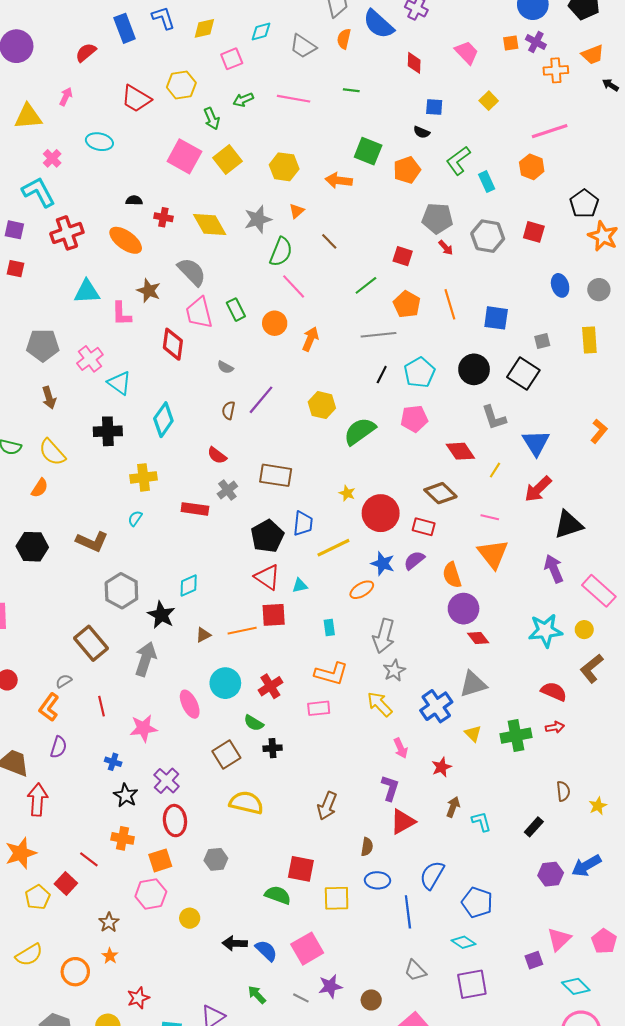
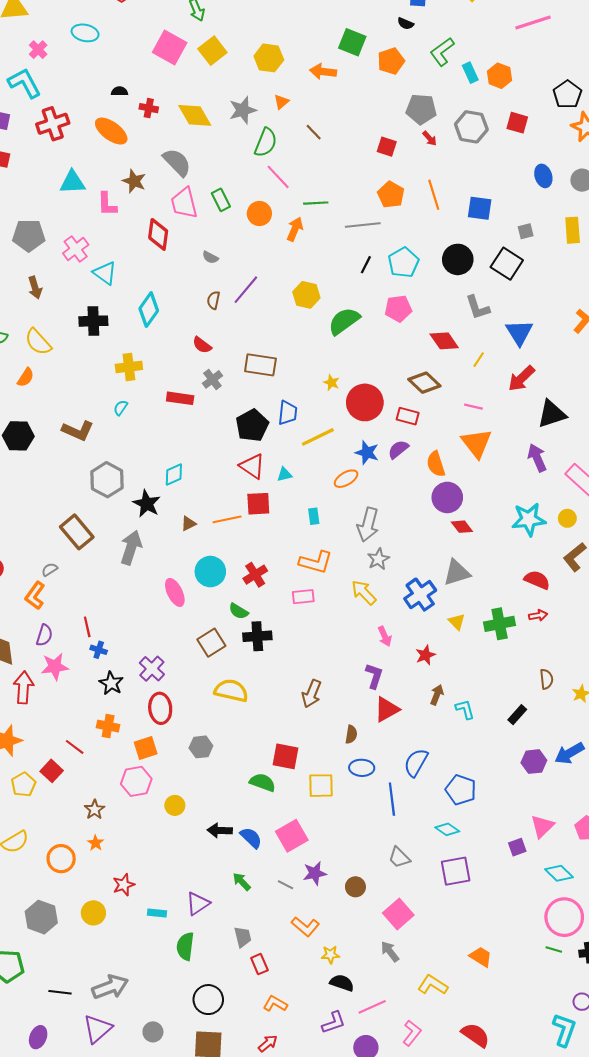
orange hexagon: (532, 167) -> (500, 76), moved
green line: (366, 285) -> (316, 203), moved, turned 35
red line: (102, 706) -> (87, 627), moved
pink star: (143, 728) -> (55, 667), moved
black cross: (273, 748) -> (257, 636), size x1.5

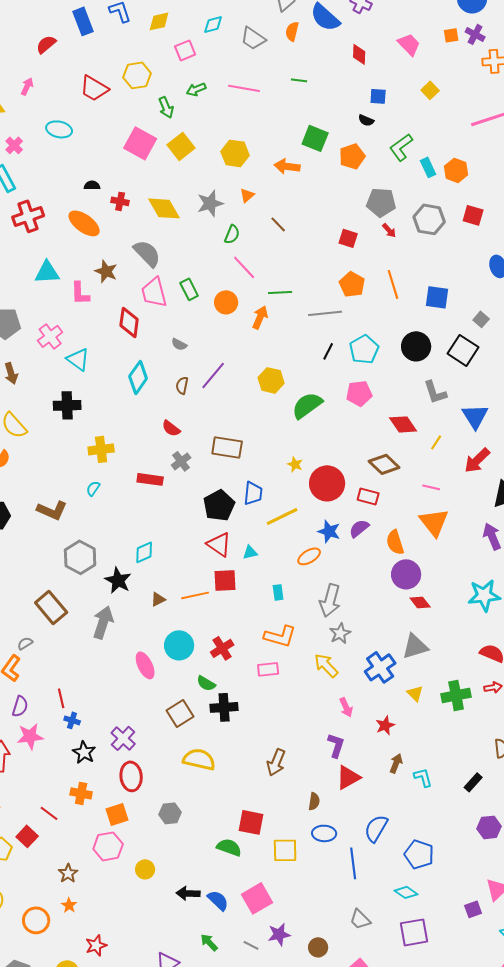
green semicircle: (266, 143) -> (232, 234), size x0.7
gray square: (526, 231) -> (481, 319), turned -35
cyan diamond: (149, 310) -> (138, 377), moved

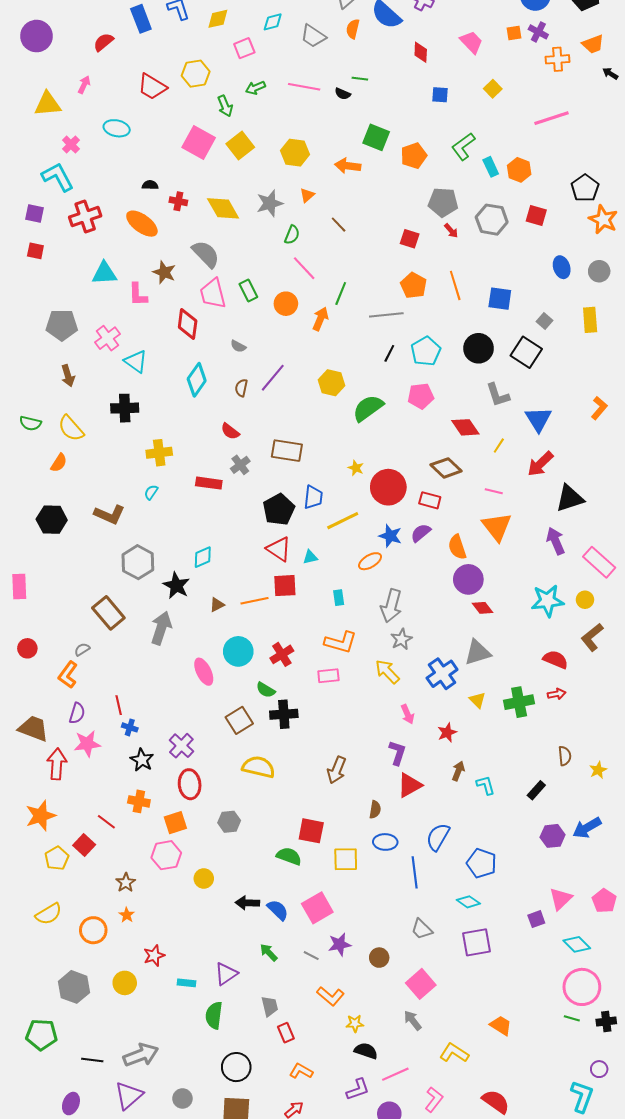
black semicircle: (366, 120) -> (343, 94), moved
green line: (280, 292) -> (341, 294), turned -65

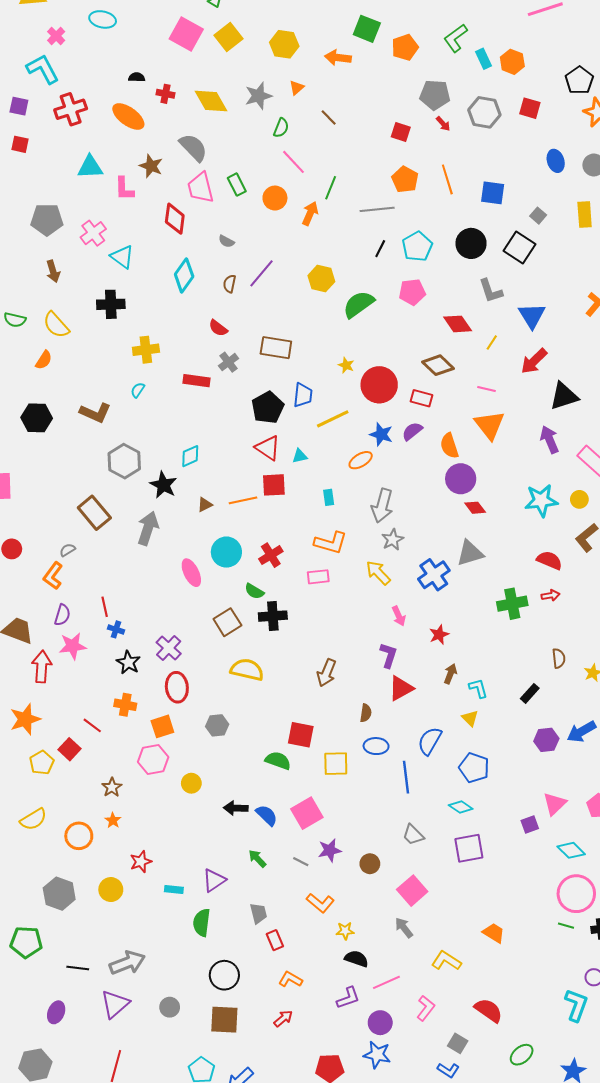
yellow triangle: (477, 700) -> (470, 718), moved

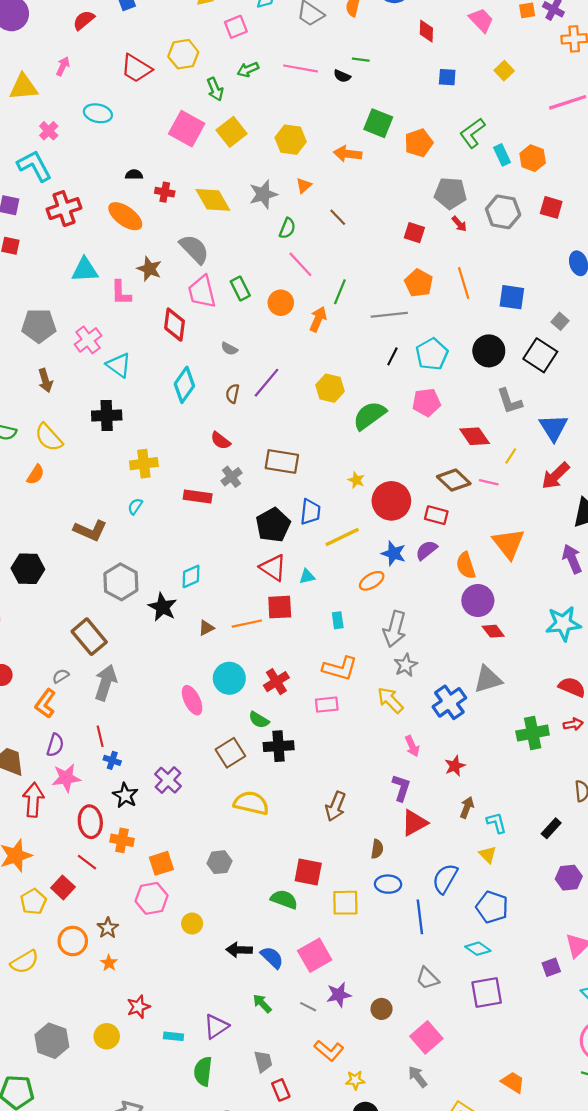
pink line: (487, 389) -> (489, 482), moved
black hexagon: (37, 418) -> (28, 569), moved
gray arrow: (148, 528) -> (106, 683), moved
red ellipse: (177, 687) -> (90, 822), moved
orange circle: (79, 836) -> (73, 941), moved

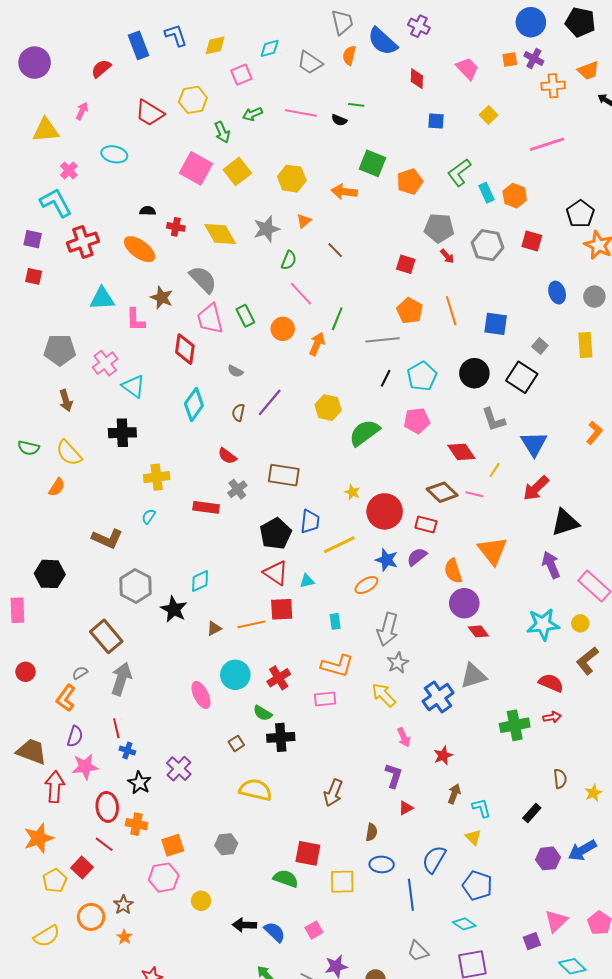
brown square: (230, 753) -> (236, 743), size x0.6
red triangle: (414, 823) -> (406, 808), size x0.6
pink square: (315, 955) -> (314, 930), size x0.6

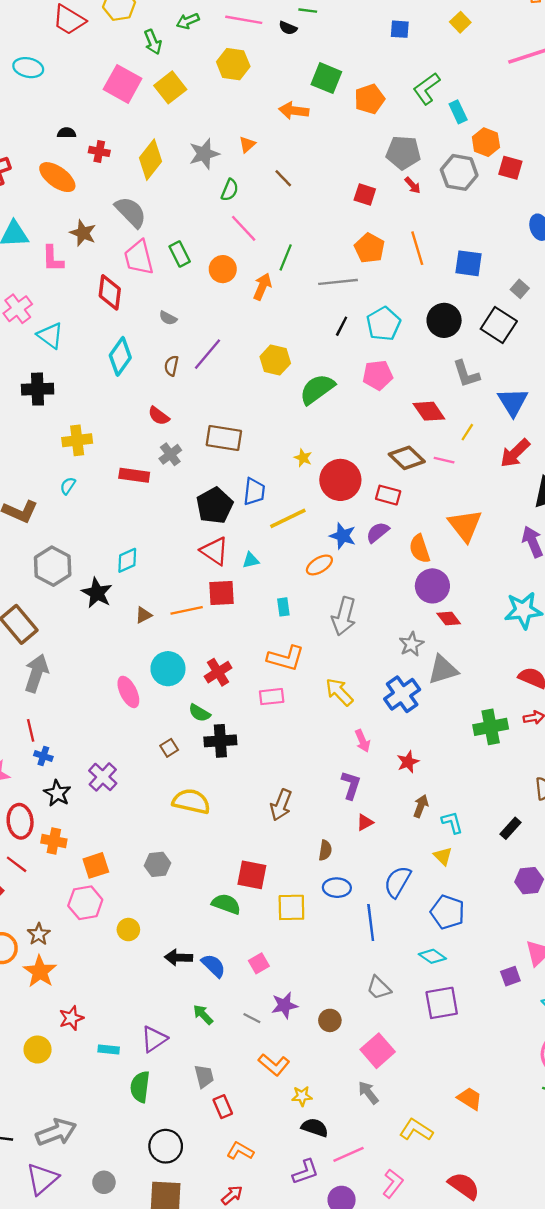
yellow hexagon: (292, 179) -> (233, 64), moved
orange hexagon: (515, 196) -> (486, 142), moved
yellow diamond: (220, 234) -> (151, 160), turned 68
gray star: (398, 663) -> (411, 644), moved
orange star: (124, 937) -> (40, 971), size x1.8

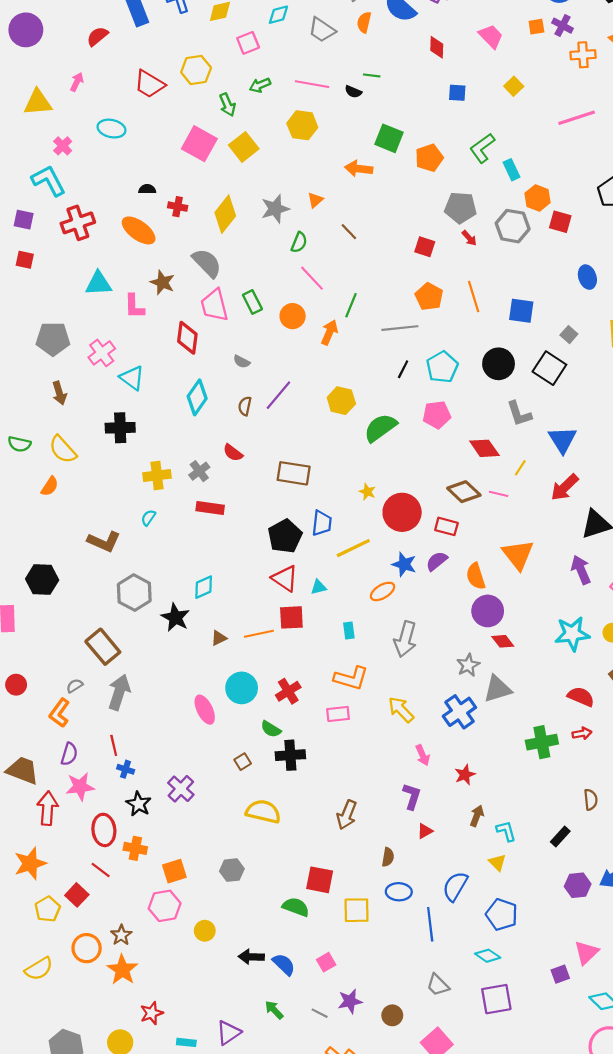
gray cross: (170, 454) -> (199, 471), moved

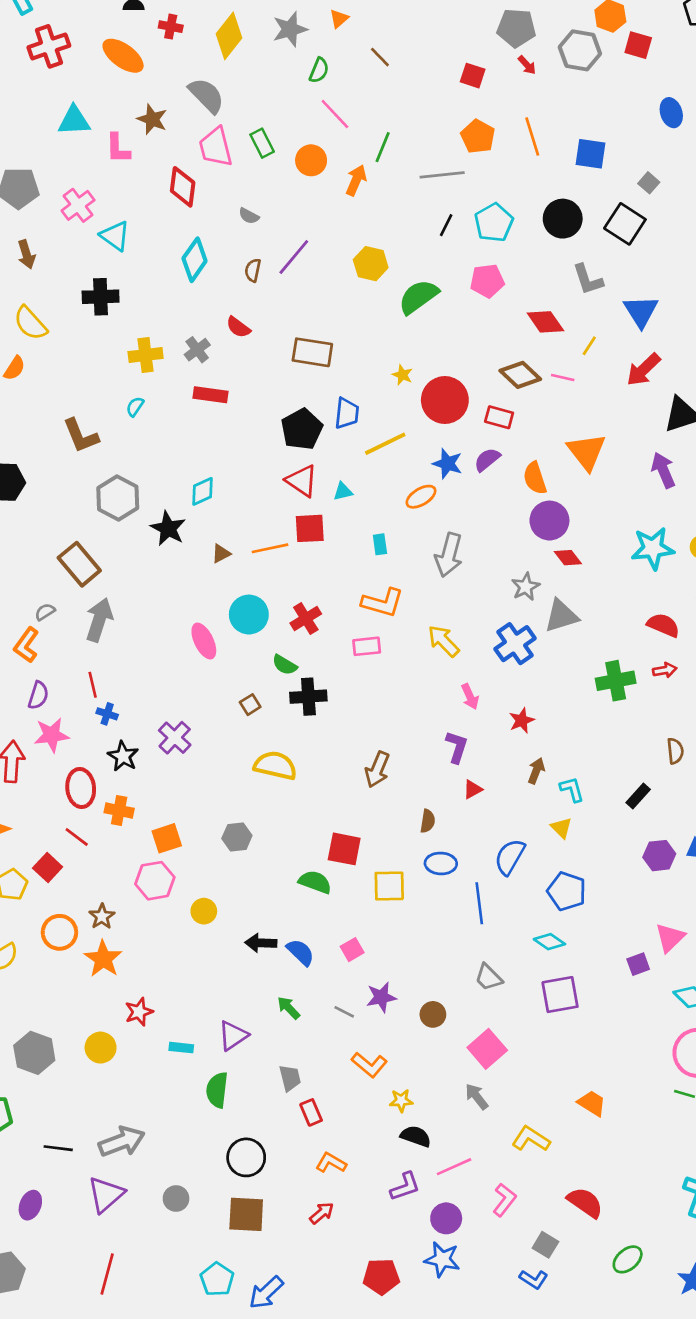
brown L-shape: (104, 542) -> (81, 436), turned 44

